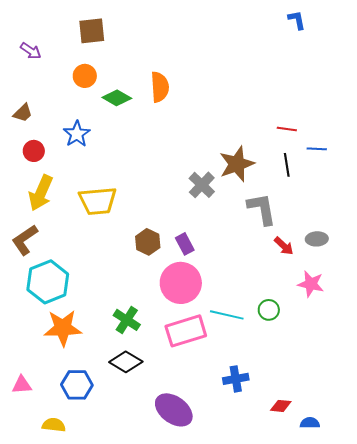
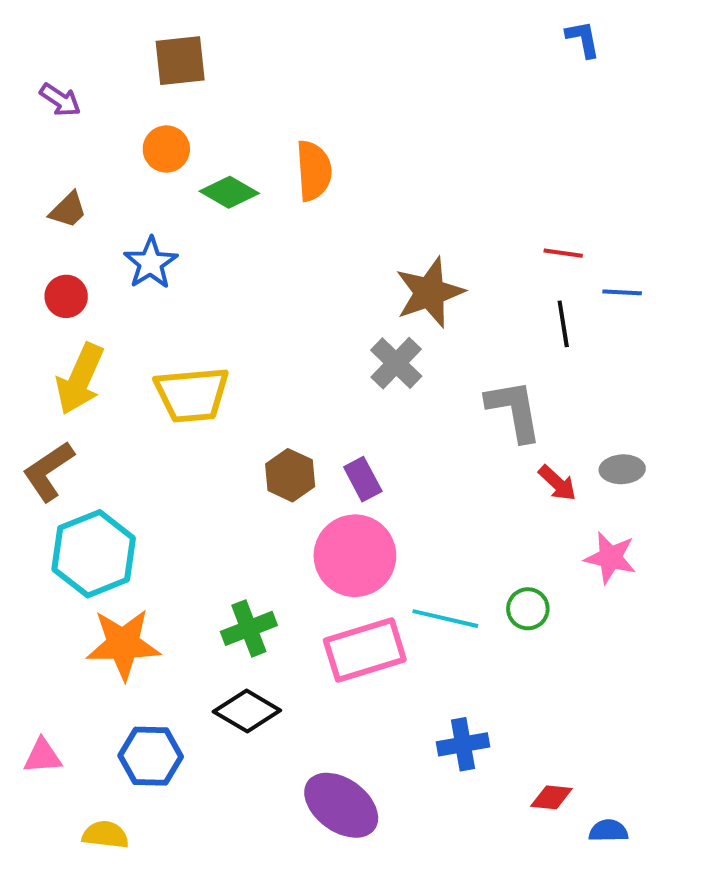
brown trapezoid: (23, 113) -> (68, 210), moved
brown star: (237, 164) -> (430, 292), moved
green cross: (127, 320) -> (249, 628), turned 36

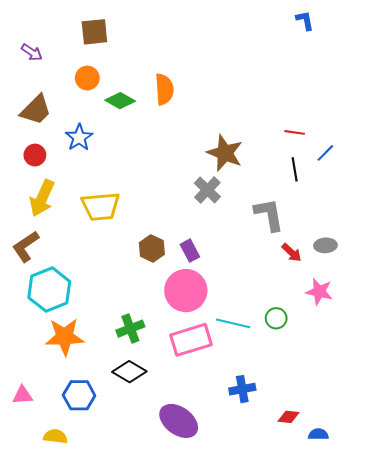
brown trapezoid: (68, 210) -> (36, 110), size x1.6
brown star: (430, 292) -> (225, 153), turned -30
blue line: (622, 292) -> (325, 153), turned -48

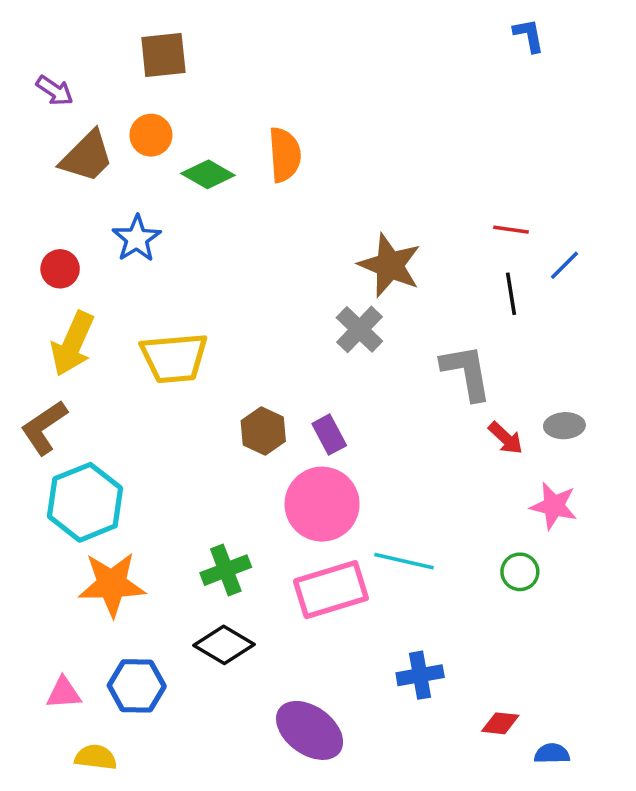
brown trapezoid: (36, 110) -> (87, 157), moved
green circle: (276, 318) -> (520, 572), moved
pink triangle: (23, 395) -> (64, 693), moved

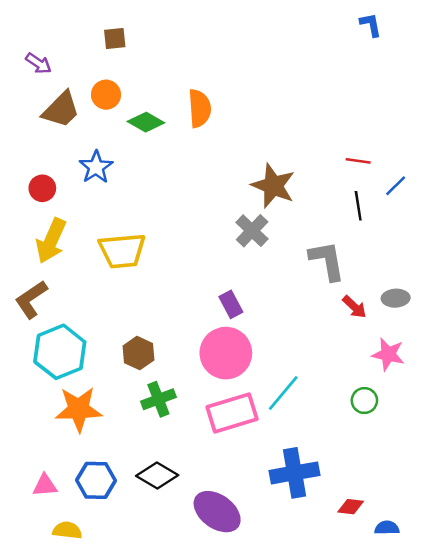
brown square: (163, 55) -> (115, 38), size x0.7
brown hexagon: (263, 431) -> (138, 353), moved
cyan line: (404, 561) -> (283, 393), turned -63
black diamond: (224, 645) -> (157, 475), moved
blue cross: (420, 675) -> (294, 473), size x1.5

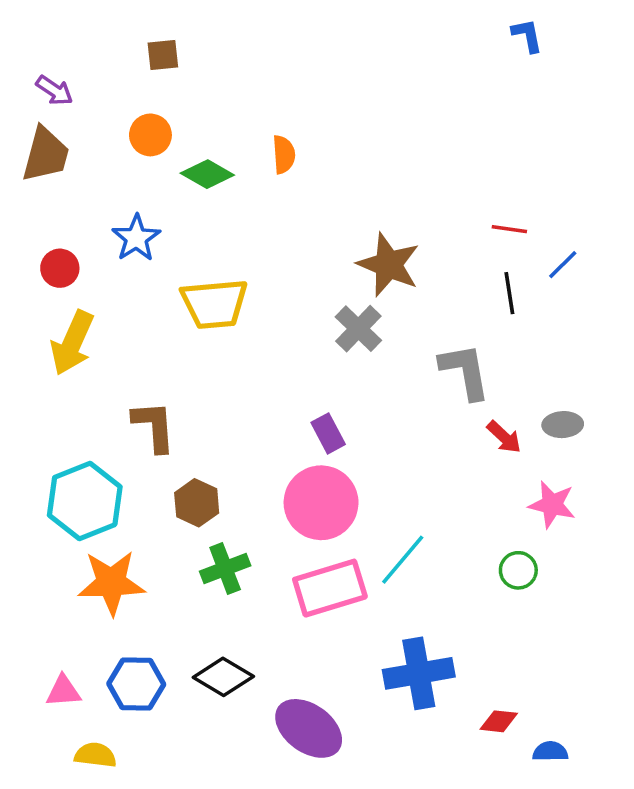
orange semicircle: (200, 108) -> (284, 154), size x0.7
brown trapezoid: (61, 110) -> (46, 154), moved, turned -30
yellow trapezoid: (122, 251) -> (214, 304), moved
brown L-shape: (31, 299) -> (154, 426), moved, turned 120

